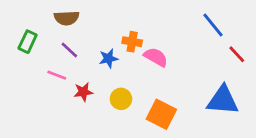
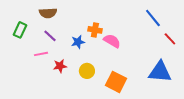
pink line: (57, 75) -> (41, 54), turned -32

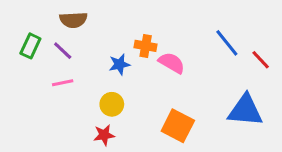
blue line: (153, 18) -> (227, 43), moved
purple line: (50, 36) -> (63, 51), moved
red star: (60, 66) -> (104, 135), moved
yellow circle: (87, 71) -> (112, 104), moved

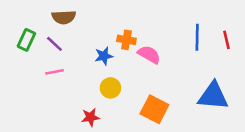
blue line: (227, 43) -> (197, 37), turned 40
red line: (261, 60) -> (226, 40), moved, turned 30
yellow circle: (112, 104) -> (110, 88), moved

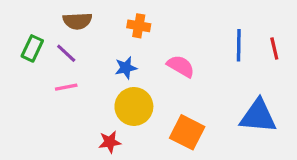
orange cross: (126, 40) -> (139, 26), moved
yellow circle: (110, 88) -> (134, 106), size x1.5

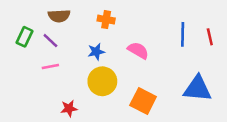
red star: (110, 142) -> (69, 108), moved

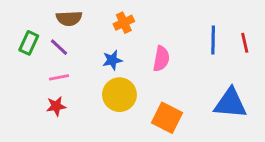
orange cross: (106, 20) -> (124, 23), turned -35
pink semicircle: (138, 50) -> (161, 59), turned 70
red star: (69, 108) -> (56, 106), moved

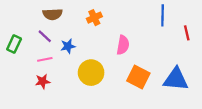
blue line: (213, 40) -> (163, 15), moved
green rectangle: (29, 43) -> (14, 44), moved
blue star: (112, 60) -> (68, 46), moved
orange square: (167, 118) -> (138, 77), moved

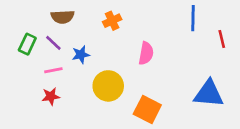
green rectangle: (14, 44) -> (27, 44), moved
orange square: (138, 77) -> (147, 109), moved

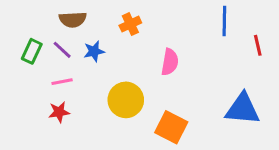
blue star: (81, 55) -> (94, 51), moved

